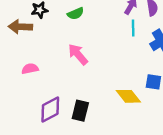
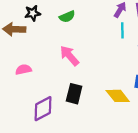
black rectangle: (80, 111) -> (74, 94), moved

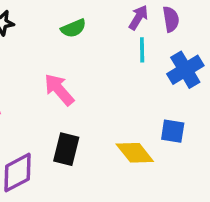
green semicircle: (67, 17) -> (73, 28), moved

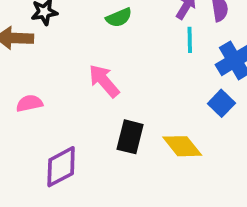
blue square: (173, 131) -> (221, 103), moved, turned 35
black rectangle: (66, 149) -> (130, 137), moved

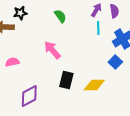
green semicircle: (119, 18) -> (60, 16), turned -104
yellow diamond: (182, 146) -> (94, 85), turned -50

